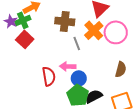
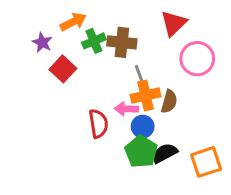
green cross: (23, 20) -> (94, 41), moved
orange cross: (94, 30) -> (146, 96), moved, turned 30
brown semicircle: (121, 69) -> (169, 101), moved

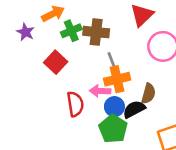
red square: (63, 69) -> (56, 62), moved
brown semicircle: (169, 101) -> (148, 94), moved
black semicircle: (165, 153) -> (134, 109), moved

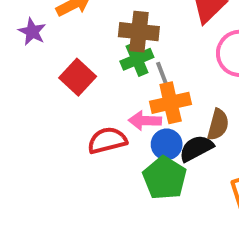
green cross: (71, 31) -> (137, 59), moved
red semicircle: (75, 104) -> (107, 140), turned -95

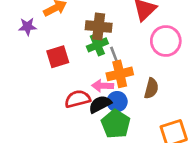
purple star: (32, 32) -> (28, 27), turned -30
red square: (78, 77) -> (58, 57), turned 30
black semicircle: (196, 148) -> (100, 104), moved

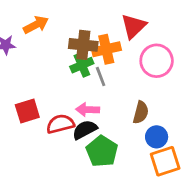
red square: (58, 57) -> (27, 111), moved
orange cross: (120, 74) -> (106, 49), moved
blue circle: (117, 102) -> (157, 137), moved

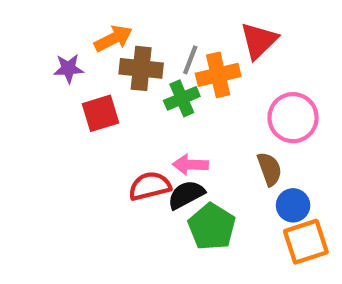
brown cross: (83, 45) -> (141, 68), moved
pink circle: (157, 61) -> (293, 118), moved
gray line: (101, 77) -> (190, 60), moved, turned 42
red square: (27, 111) -> (101, 113), moved
brown semicircle: (141, 112) -> (269, 169), turned -35

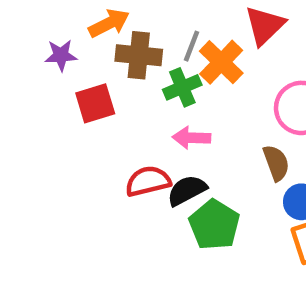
orange cross: (218, 75) -> (221, 62), turned -33
pink arrow: (190, 165) -> (191, 138), moved

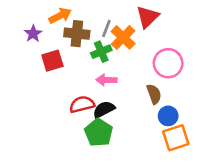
purple star: (61, 55) -> (33, 34), turned -30
green pentagon: (214, 225) -> (99, 133), moved

